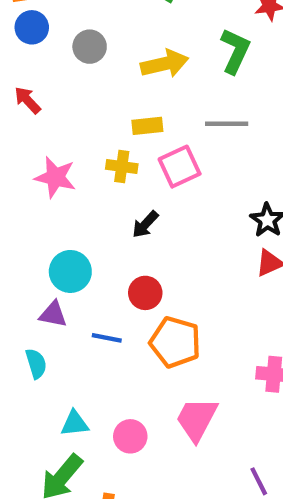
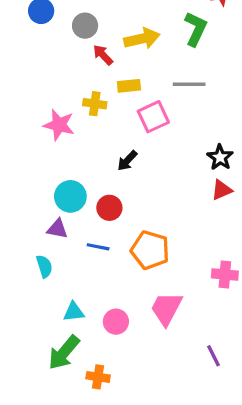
red arrow: (27, 100) -> (103, 55), moved
yellow cross: (122, 167) -> (95, 104), moved
red circle: (145, 293) -> (109, 208), moved

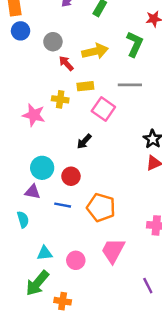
pink square: (153, 117) -> (103, 109), turned -30

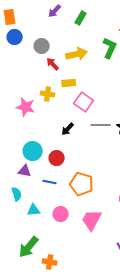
gray line: (130, 85) -> (101, 125), moved
cyan triangle: (45, 253) -> (34, 210), moved
pink circle: (76, 260) -> (61, 214), moved

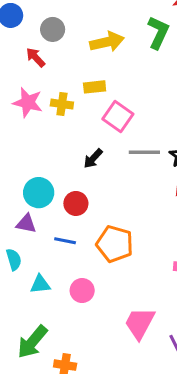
red arrow: (53, 64) -> (36, 57), moved
pink star: (26, 107) -> (28, 102), moved
pink trapezoid: (92, 220) -> (140, 323), moved

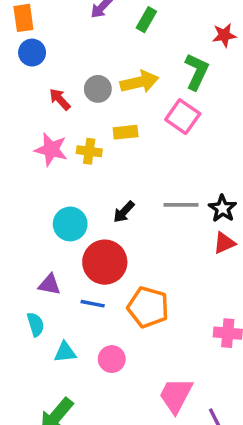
gray circle: (53, 29) -> (98, 89), moved
pink square: (118, 116) -> (183, 117), moved
cyan circle: (39, 193) -> (70, 224), moved
red circle: (76, 203) -> (105, 262), size x1.6

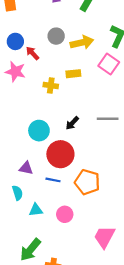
blue circle: (32, 53) -> (15, 41), moved
gray circle: (98, 89) -> (56, 36), moved
pink star: (51, 150) -> (15, 72), moved

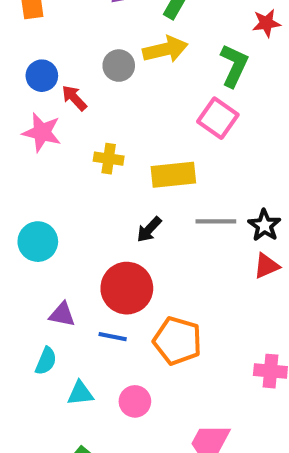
yellow arrow: (82, 43) -> (165, 49), moved
yellow rectangle: (73, 74) -> (173, 175), moved, size x1.5
cyan circle: (39, 131) -> (38, 242), moved
cyan semicircle: (17, 193) -> (46, 361), turned 40

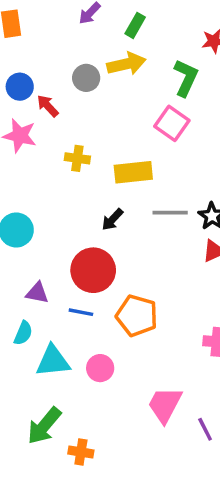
cyan triangle: (80, 393) -> (53, 361), size x1.5

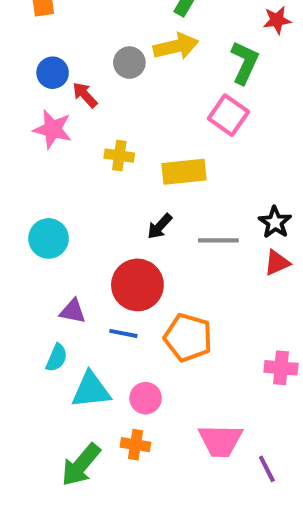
gray line: (170, 213) -> (218, 240), moved
pink trapezoid: (165, 405) -> (220, 441), turned -117
orange cross: (81, 452) -> (135, 445), moved

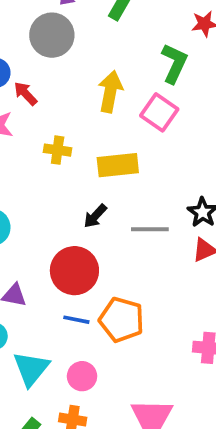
yellow arrow: (176, 46) -> (110, 92), moved, turned -66
gray circle: (129, 63) -> (52, 35), moved, size x1.5
blue line: (123, 333) -> (76, 320), moved
cyan triangle: (91, 390) -> (31, 369), turned -45

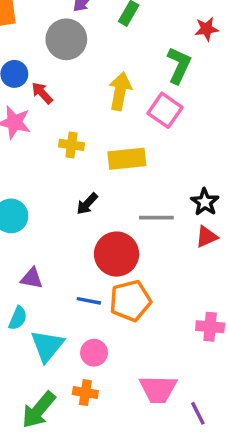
black arrow: (95, 216) -> (87, 204), moved
red circle: (74, 271) -> (117, 254), moved
orange pentagon: (122, 320) -> (130, 301), turned -30

